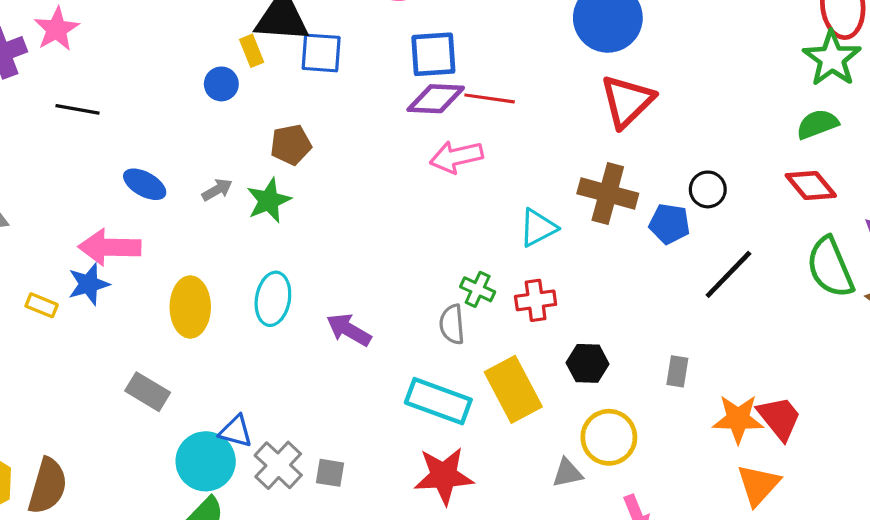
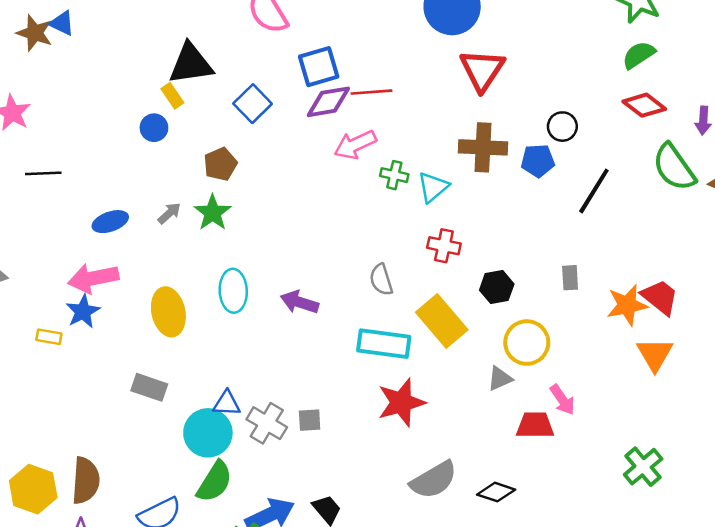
blue square: (321, 53) -> (253, 104), moved, turned -36
blue ellipse: (145, 184) -> (110, 222), turned -36
green cross: (478, 289) -> (394, 175), moved
red cross: (536, 300) -> (444, 246), turned 32

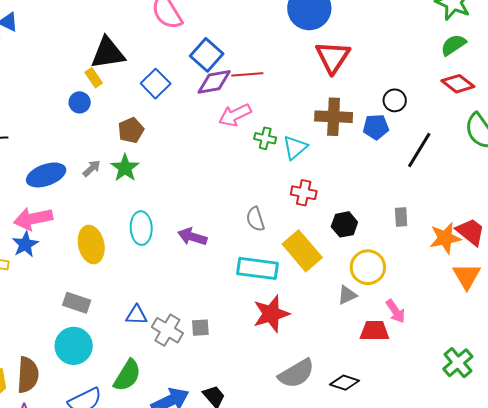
blue square: (319, 67) -> (207, 55), turned -32
blue ellipse: (110, 222) -> (46, 175), size x1.4
cyan circle: (208, 433) -> (74, 346), moved

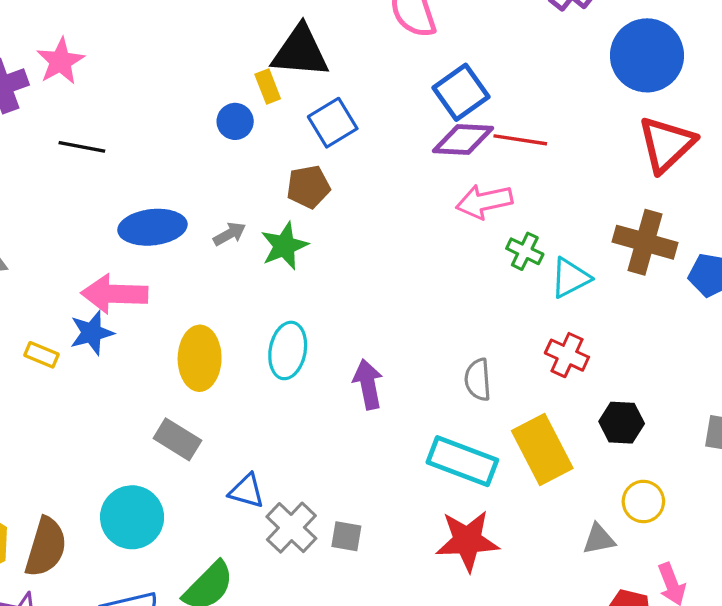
blue square: (156, 84) -> (333, 123), moved
purple arrow: (192, 237) -> (368, 384), turned 48
yellow circle: (368, 267) -> (643, 501), size x0.7
gray rectangle: (77, 303) -> (177, 439), moved

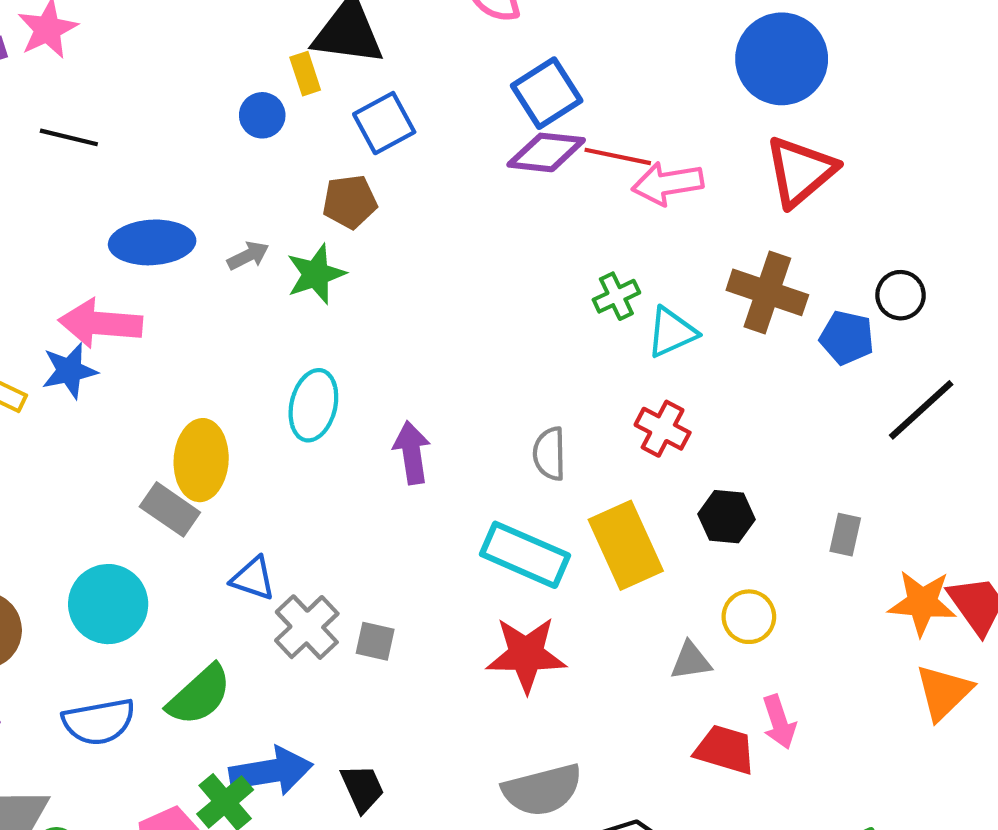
pink arrow: (484, 202) -> (668, 183), moved
green cross: (525, 251) -> (616, 296), turned 36
yellow ellipse: (200, 358) -> (201, 460), moved

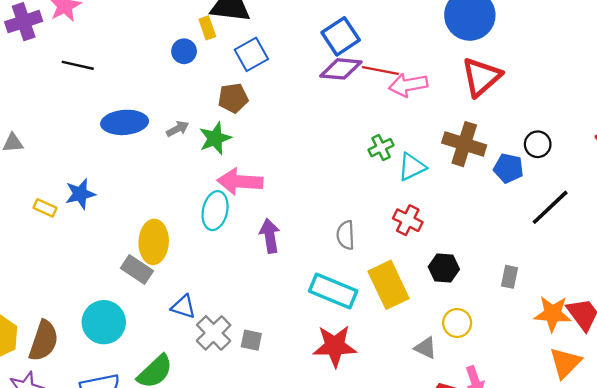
pink arrow: (100, 323) -> (240, 182), moved
gray triangle: (691, 661) -> (426, 348), turned 35

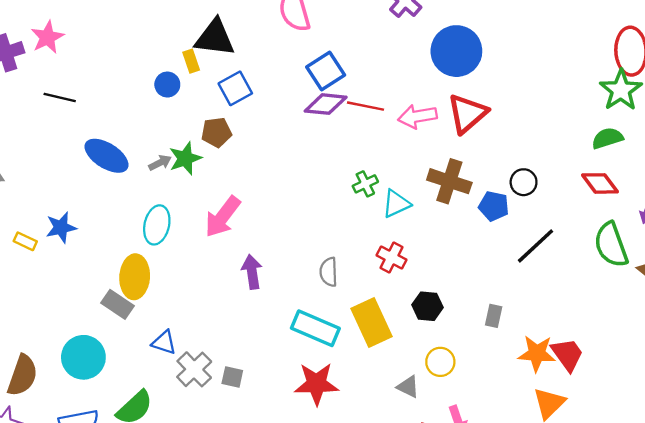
pink arrow: (408, 85) -> (417, 116), moved
blue ellipse: (125, 122) -> (107, 156), turned 36
green star: (215, 138) -> (185, 158), moved
pink arrow: (240, 182) -> (223, 217), turned -57
cyan ellipse: (215, 211) -> (157, 225), moved

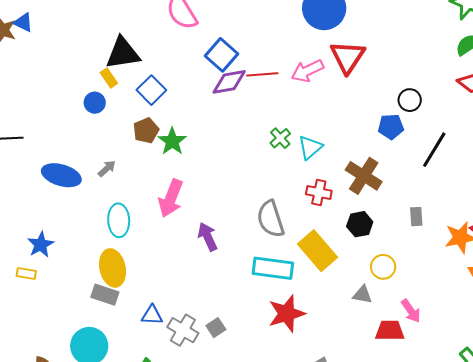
green star: (185, 158) -> (172, 141), moved
brown cross: (449, 181) -> (364, 176), moved, turned 30
yellow rectangle: (25, 241) -> (26, 273), moved
gray semicircle: (329, 272) -> (271, 219), size x1.5
gray square: (232, 377) -> (216, 328), turned -30

